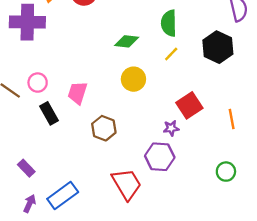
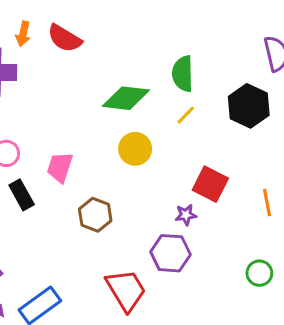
green diamond: (127, 41) -> (126, 98), size x1.4
red square: (189, 105) -> (210, 184), turned -30

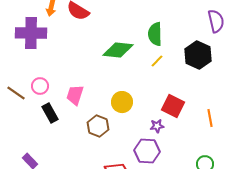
yellow circle: (135, 149) -> (122, 102), moved

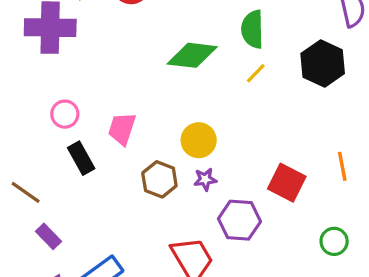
brown line: (16, 93) -> (26, 192), moved
red square: (173, 106) -> (287, 183), moved
purple star: (157, 126) -> (205, 179), moved

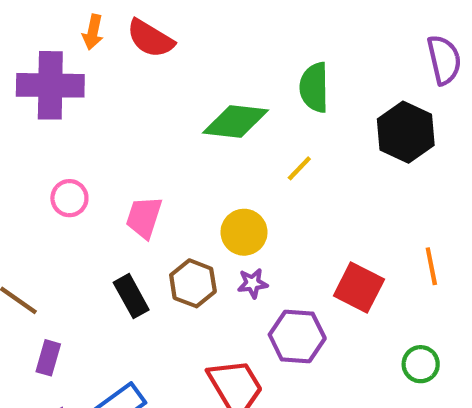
yellow line: (256, 73) -> (299, 168), moved
black rectangle: (81, 158) -> (131, 296), moved
purple rectangle: (49, 236) -> (48, 358), turned 60

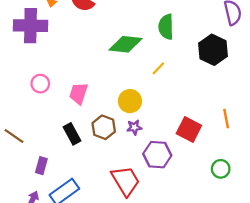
purple rectangle: (48, 358) -> (41, 166), moved

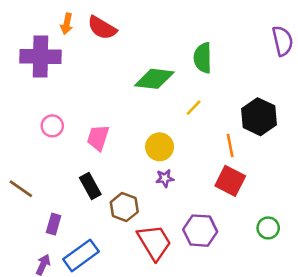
black hexagon: (213, 50) -> (259, 117), moved
orange line: (226, 119) -> (230, 146), moved
brown hexagon: (104, 127) -> (124, 207), moved
purple hexagon: (157, 155) -> (200, 231), moved

